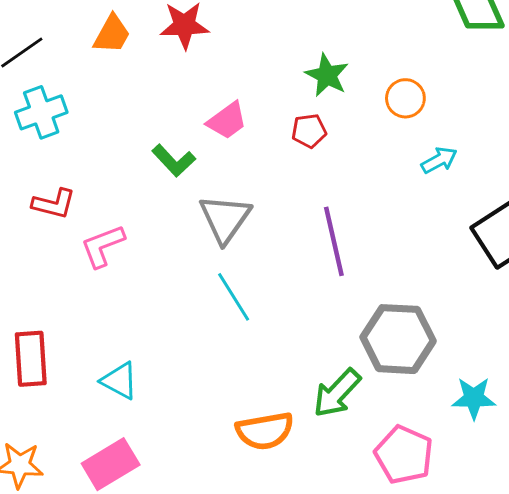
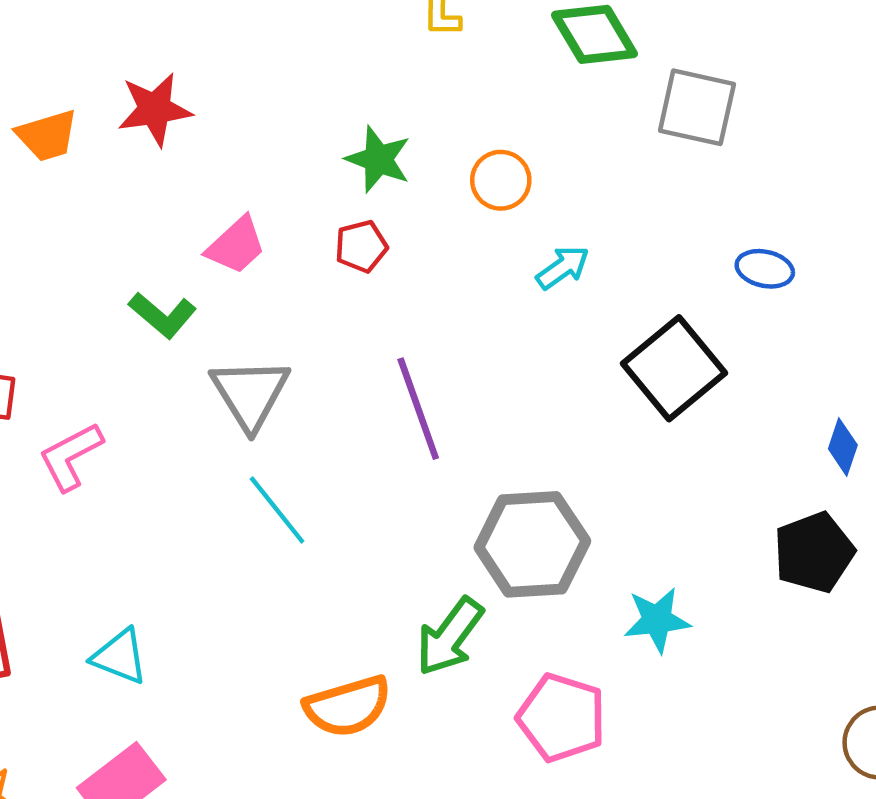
orange trapezoid: (112, 34) -> (47, 135), turned 51

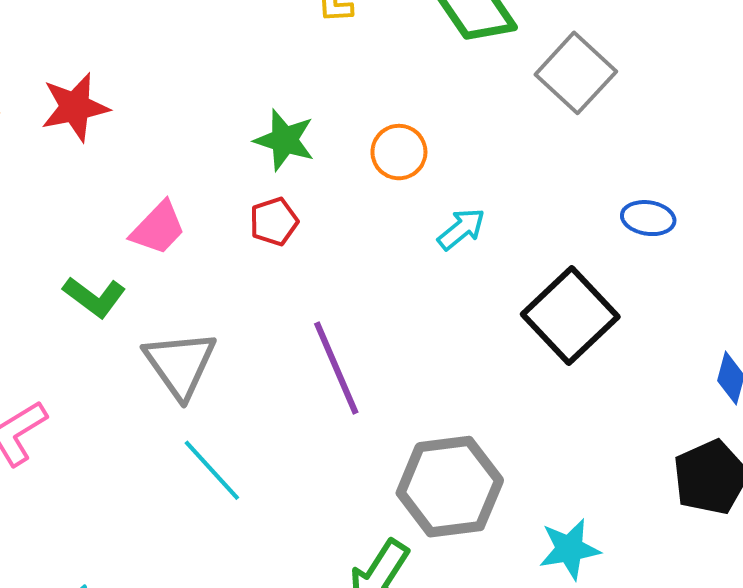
gray square: (697, 107) -> (576, 73), turned 34

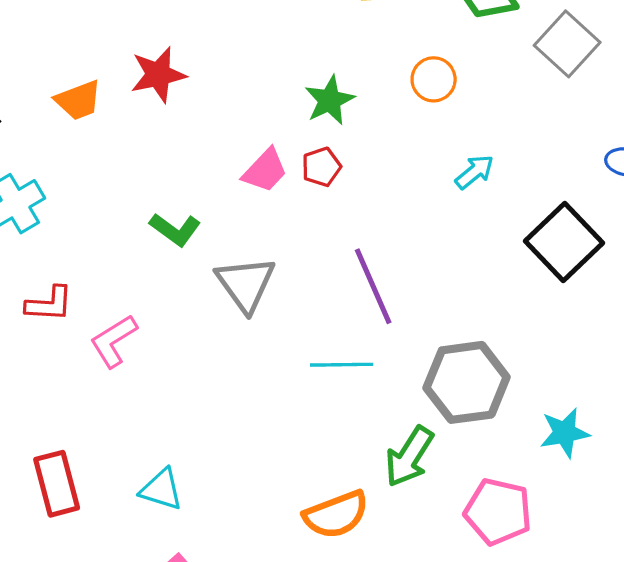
green star: (285, 140) -> (330, 100), turned 30
orange circle: (399, 152) -> (434, 79), moved
pink trapezoid: (158, 228) -> (265, 170), moved
cyan line: (212, 470) -> (342, 365), moved, turned -48

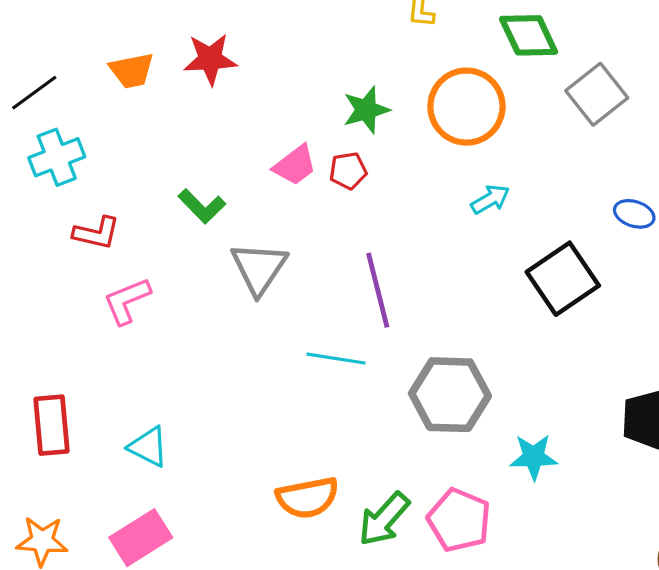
orange circle: (434, 79) -> (466, 107), size x1.8
red L-shape: (49, 304) -> (96, 233), moved
green arrow: (409, 457) -> (384, 519), moved

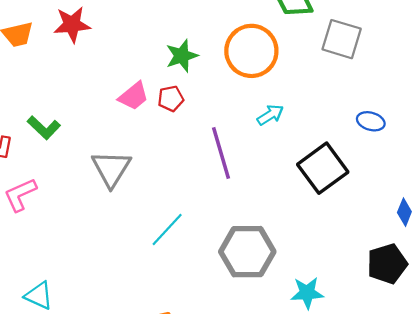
gray square: (597, 94) -> (342, 39), turned -33
green L-shape: (202, 206) -> (44, 128), moved
purple line: (378, 290) -> (221, 153), moved
cyan line: (336, 359) -> (167, 229), turned -54

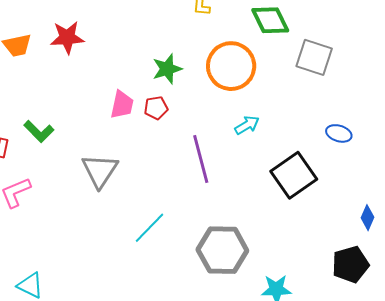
pink trapezoid: (134, 96) -> (122, 105), turned -40

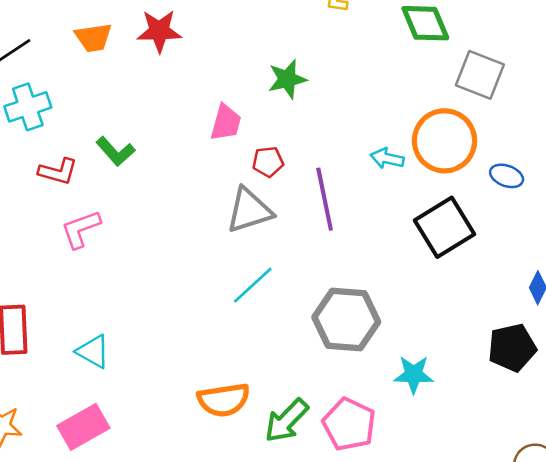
orange circle: (231, 66) -> (444, 141), moved
red pentagon: (156, 108) -> (268, 162), moved
cyan arrow: (247, 125) -> (387, 158), turned -140
gray triangle: (100, 171) -> (249, 210), moved, turned 36

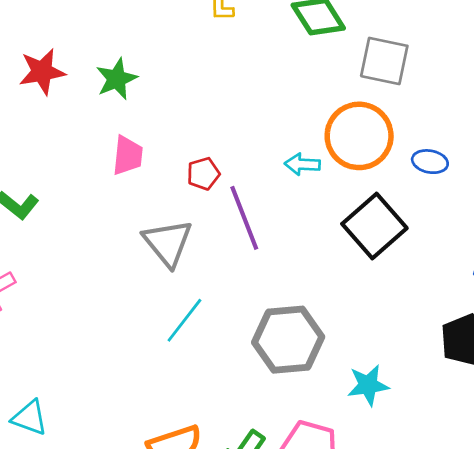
green star: (287, 79) -> (117, 79), moved
red pentagon: (268, 162) -> (203, 174), moved
gray triangle: (249, 210) -> (168, 243), turned -42

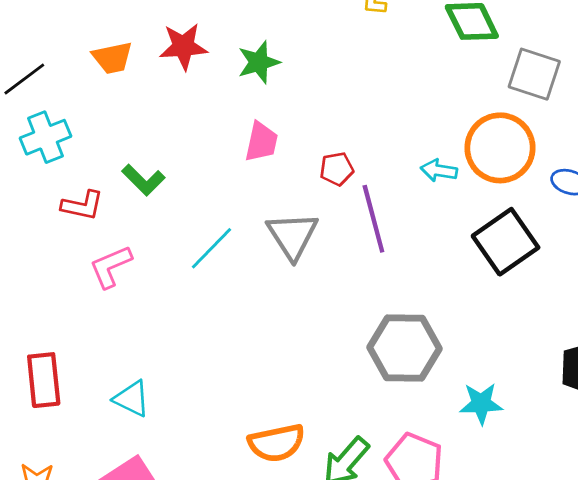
cyan line: (184, 320) -> (212, 248), moved

